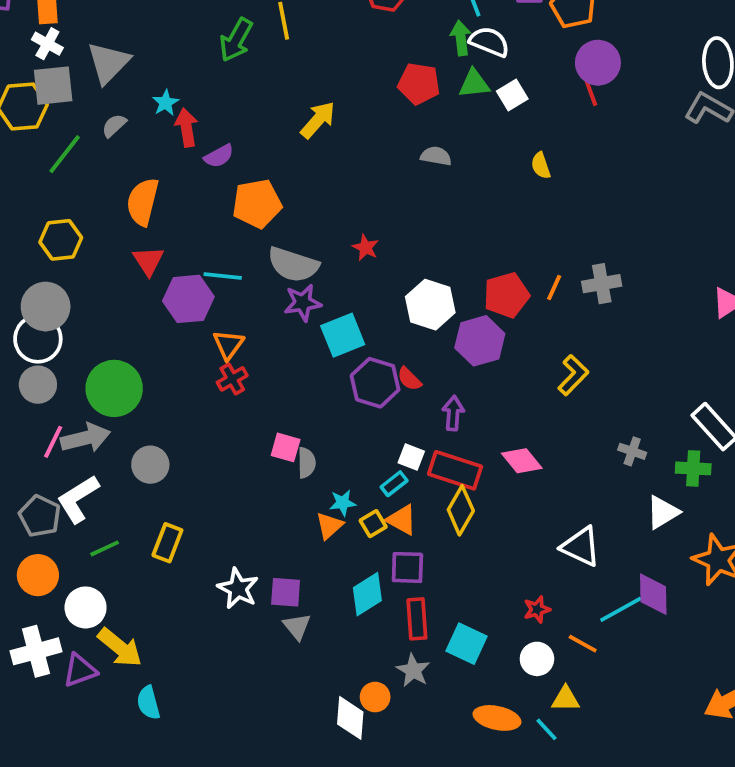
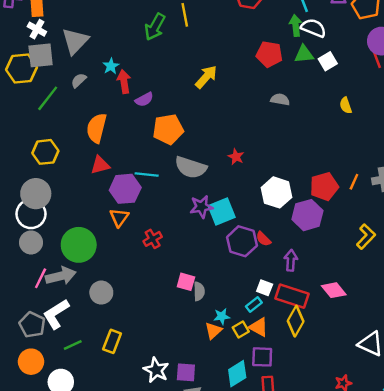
red triangle: (148, 261) -> (100, 165), turned 48
purple star: (303, 303) -> (201, 207), moved
orange triangle: (228, 345) -> (119, 217), moved

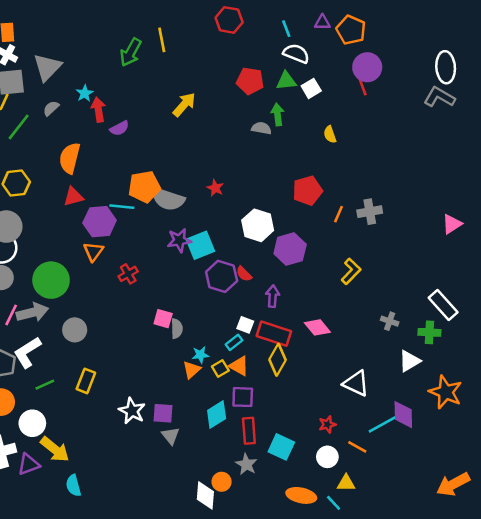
green arrow: (296, 26) -> (278, 115), moved
orange pentagon: (168, 129) -> (144, 187), moved
red pentagon: (324, 186) -> (307, 190), moved

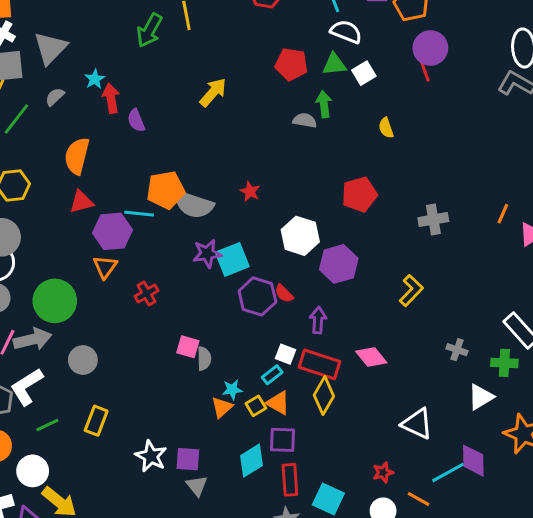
purple semicircle: (119, 128) -> (136, 120), turned 96
orange line: (339, 214) -> (503, 214), moved

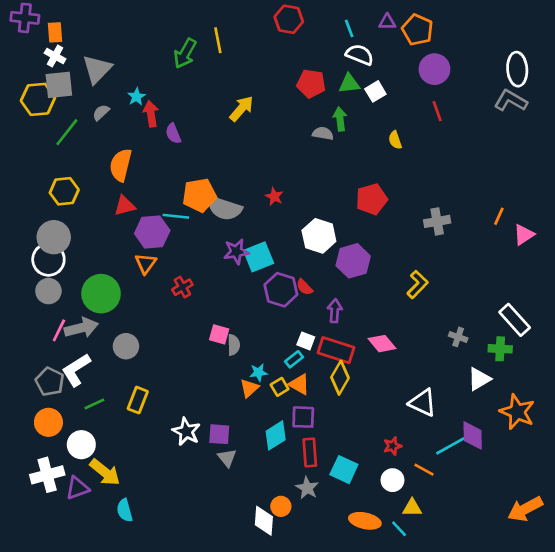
red line: (424, 70) -> (437, 111), moved

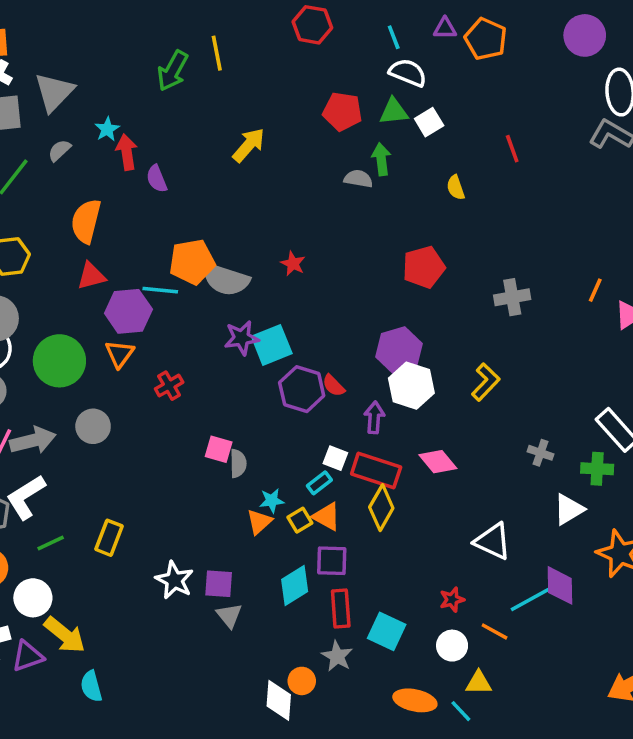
purple circle: (434, 69) -> (585, 35), moved
white hexagon: (319, 236) -> (411, 386), moved
green circle: (101, 294) -> (59, 361), moved
gray circle: (126, 346) -> (93, 426), moved

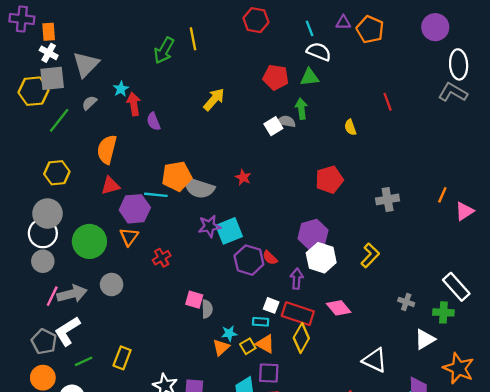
white square: (429, 122) -> (273, 126), moved
cyan rectangle: (319, 483) -> (261, 322), turned 42

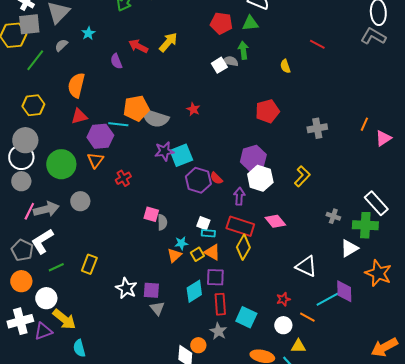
red line: (388, 102) -> (317, 44), turned -42
red arrow: (134, 104) -> (138, 46), moved, turned -54
white square: (271, 305) -> (203, 223), moved
green cross: (443, 312) -> (365, 225), size x1.4

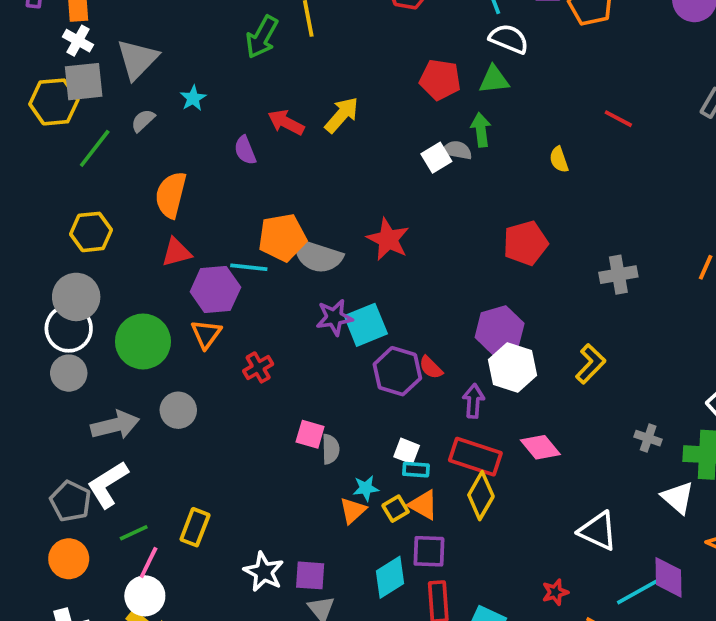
red star: (193, 109) -> (388, 239), size x1.6
pink line: (29, 211) -> (149, 562), moved
white triangle: (349, 248) -> (678, 497), turned -48
white circle: (46, 298) -> (145, 596), moved

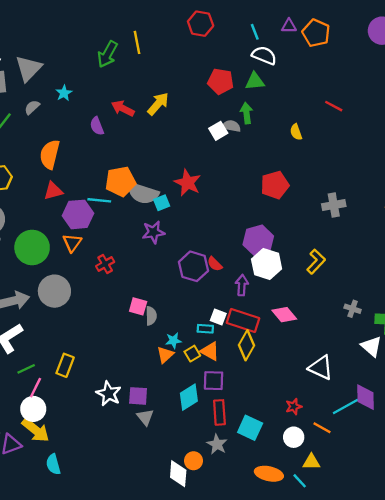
cyan square: (366, 325) -> (162, 203), moved, size x0.6
gray circle: (178, 410) -> (54, 291), size x1.4
white square: (407, 451) -> (218, 317), moved

